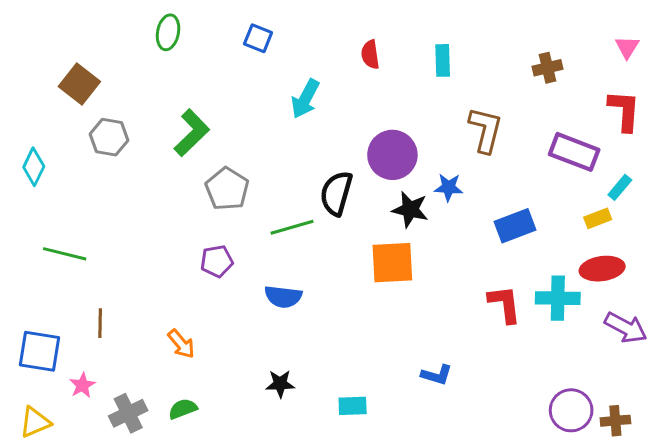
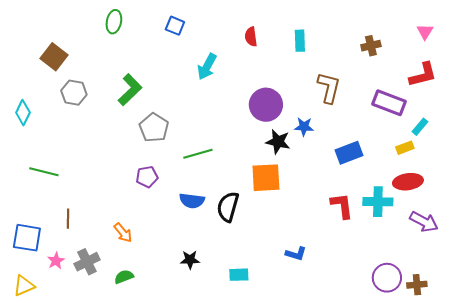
red L-shape: (624, 111) -> (423, 75), turned 72
black semicircle: (336, 193) -> (228, 207), moved
gray cross: (128, 413) -> (87, 262), moved

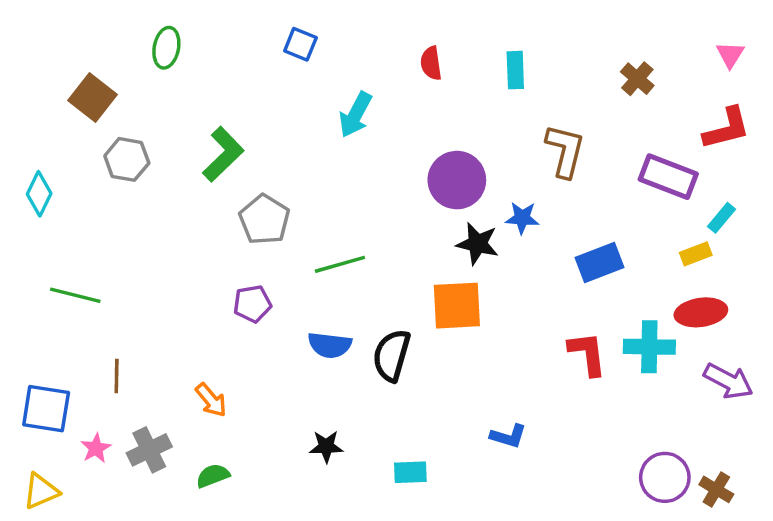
green ellipse: (114, 22) -> (166, 48), moved
brown cross: (371, 46) -> (637, 79), turned -36
brown cross: (417, 285) -> (716, 489), turned 36

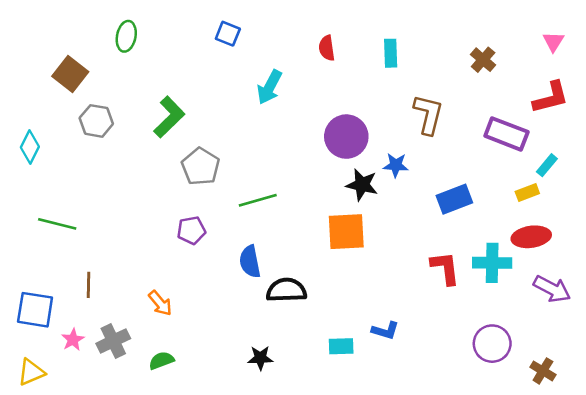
blue semicircle: (330, 345) -> (250, 262), turned 72
black semicircle: (392, 355) -> (286, 290), moved, turned 72
black star: (326, 446) -> (260, 358), moved
cyan rectangle: (410, 472) -> (341, 346), moved
purple circle: (665, 477) -> (492, 344), moved

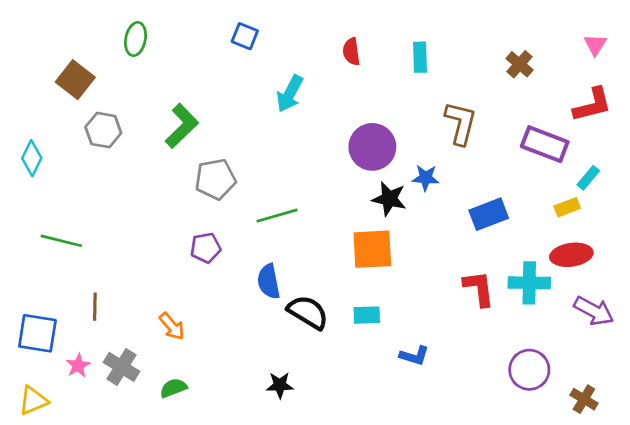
gray pentagon: (200, 166) -> (215, 179), turned 30
black semicircle: (286, 290) -> (308, 312), turned 33
gray cross: (113, 341) -> (122, 367), turned -32
cyan rectangle: (341, 346) -> (367, 315), moved

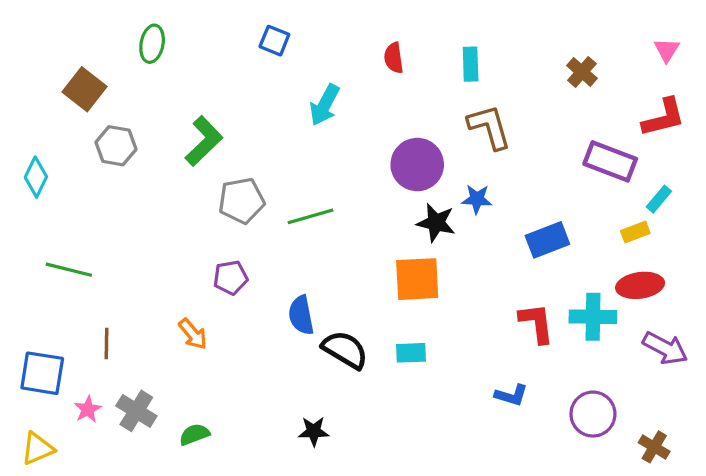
brown L-shape: (461, 123) -> (489, 127), moved, turned -30
green line: (277, 216) -> (311, 216), moved
orange arrow: (172, 326) -> (193, 334), moved
blue L-shape: (414, 356) -> (511, 395), moved

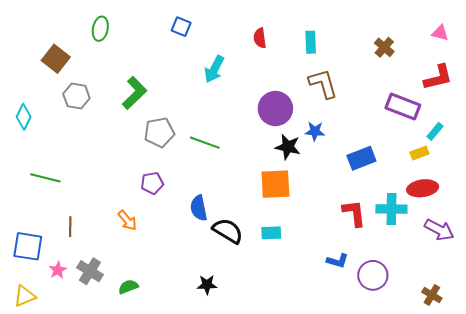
pink triangle: (667, 50) -> (440, 33), turned -48
green line: (311, 216) -> (205, 143), turned 36
purple circle: (593, 414) -> (373, 275), moved

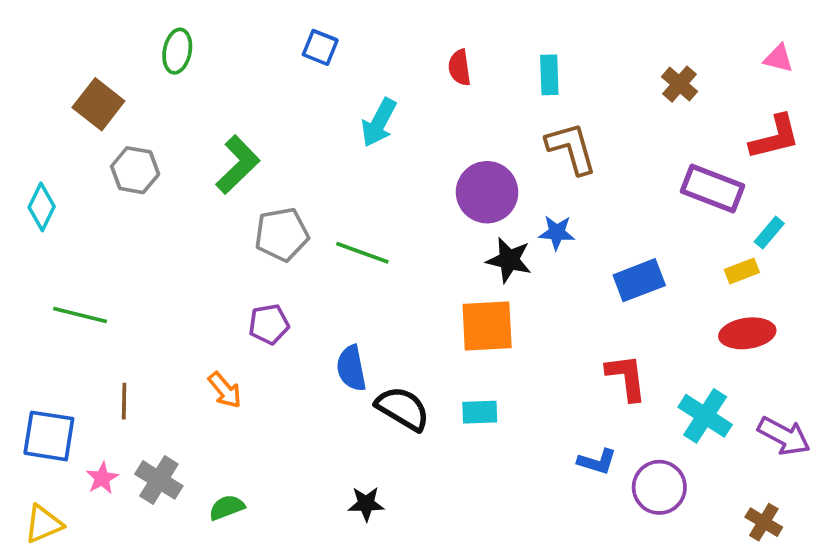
cyan cross: (391, 209) -> (705, 416), moved, turned 32
purple arrow: (439, 230) -> (784, 436), moved

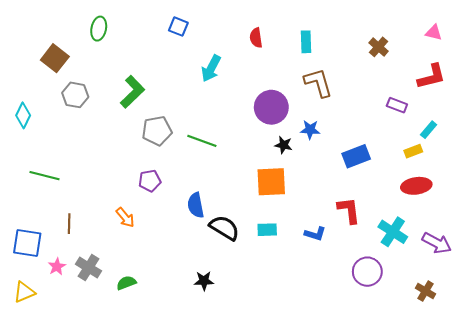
purple rectangle: (712, 189) -> (397, 105), size x0.6
black star: (509, 260) -> (284, 145), size x0.7
blue L-shape: (597, 462) -> (315, 234), moved

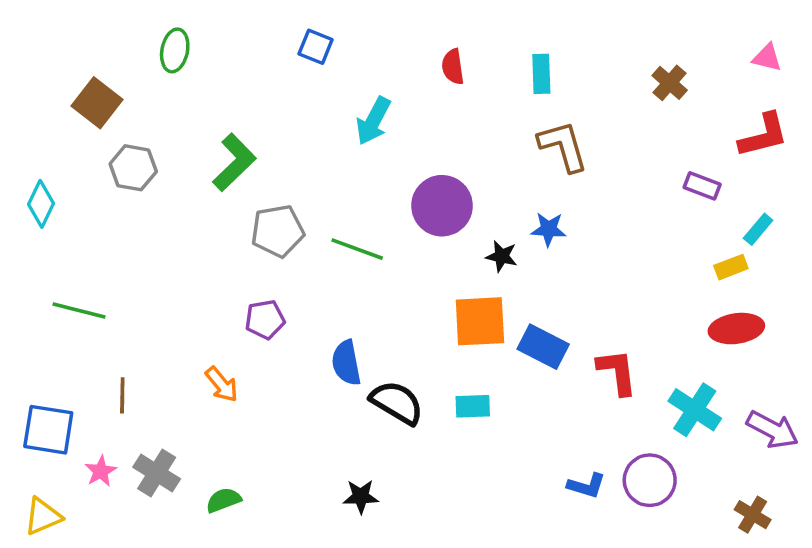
purple circle: (271, 107) -> (442, 206), moved
blue rectangle: (356, 156) -> (543, 347), moved, turned 48
blue L-shape: (315, 234) -> (586, 486), moved

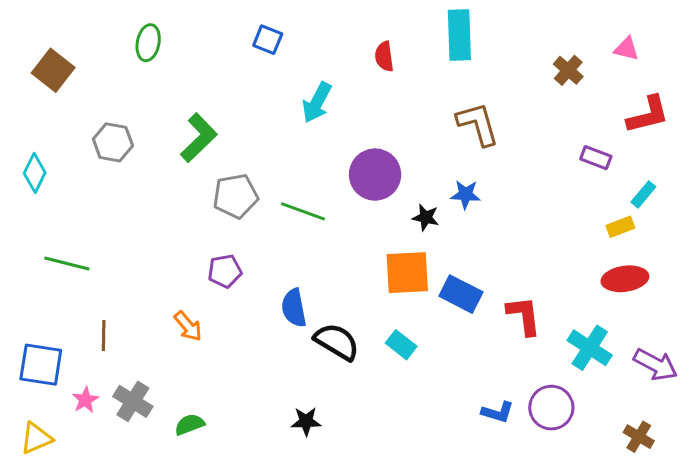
pink triangle: (767, 58) -> (626, 49), moved
cyan rectangle: (541, 74) -> (459, 35), moved, size x1.5
brown square: (97, 103) -> (53, 70), moved
cyan rectangle: (473, 406) -> (401, 345), turned 40

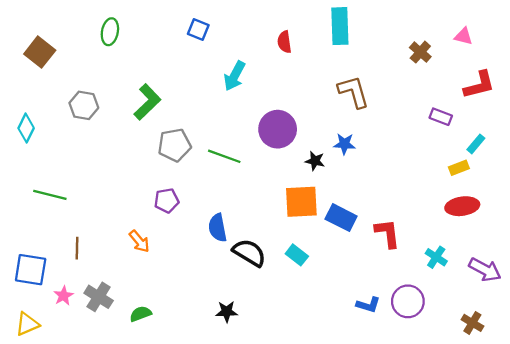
cyan cross: (590, 348) -> (436, 257), size x0.7

